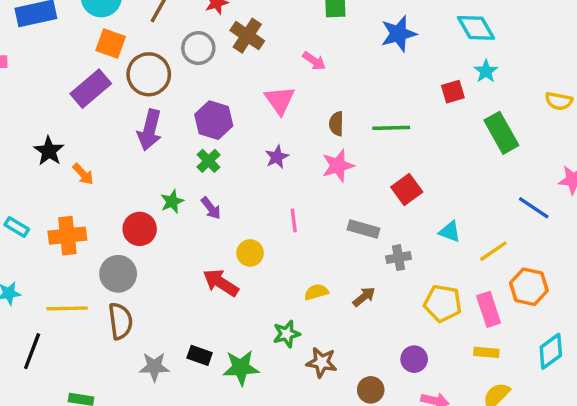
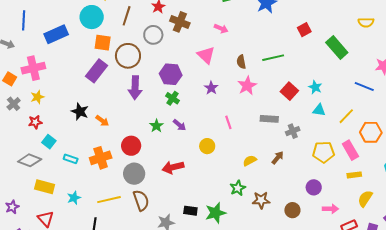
cyan star: (486, 71) -> (315, 87), moved
red circle: (140, 229) -> (131, 146), moved
red arrow: (221, 283) -> (173, 167), moved, turned -35

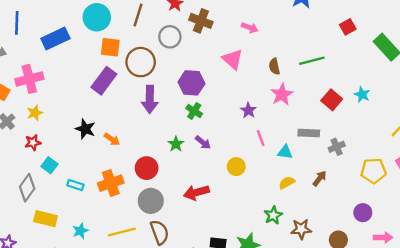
purple star: (211, 88) -> (248, 110), moved
cyan triangle: (319, 110) -> (285, 152), moved
gray diamond: (30, 160) -> (27, 188), turned -75

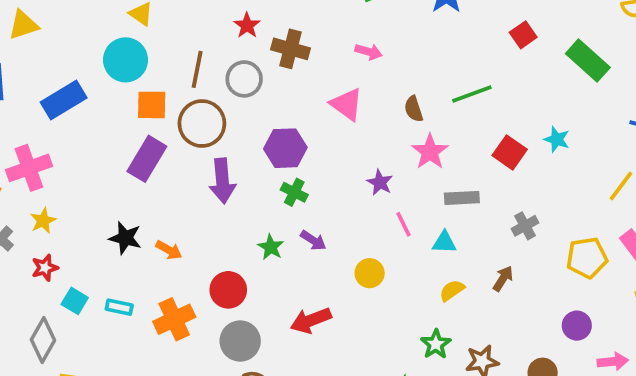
brown line: (138, 15) -> (197, 69), moved
gray rectangle: (309, 133) -> (462, 198), moved
cyan rectangle: (75, 185) -> (119, 307), moved

